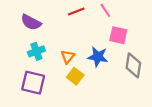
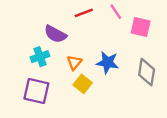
purple semicircle: (31, 22) -> (55, 34), moved
pink square: (118, 35) -> (141, 27), moved

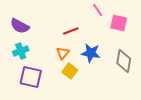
red line: (84, 13) -> (71, 31), moved
purple semicircle: (55, 34) -> (20, 26), moved
cyan cross: (40, 57) -> (21, 51), moved

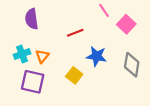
pink square: (119, 23) -> (126, 24), turned 30
purple semicircle: (20, 26) -> (32, 19), moved, turned 54
orange triangle: (63, 53) -> (42, 56), moved

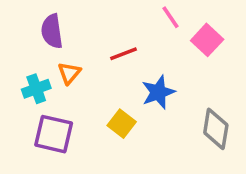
orange triangle: (42, 56) -> (69, 73), moved
blue star: (97, 56) -> (158, 92), turned -30
gray diamond: (132, 65) -> (216, 129), moved

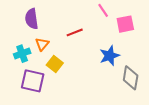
pink square: (207, 40) -> (125, 24), turned 36
blue star: (158, 92) -> (110, 56), moved
yellow square: (122, 124) -> (55, 64), moved

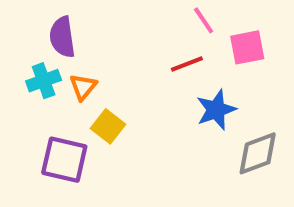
red line: (75, 32) -> (187, 64), moved
cyan cross: (22, 54) -> (44, 81), moved
gray diamond: (131, 78) -> (258, 153), turned 60

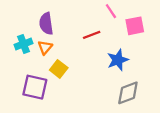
purple semicircle: (62, 37) -> (46, 24), moved
red line: (187, 64) -> (92, 35), moved
gray diamond: (258, 153) -> (128, 93), moved

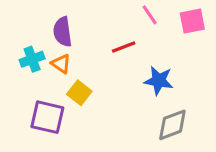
pink square: (135, 26) -> (192, 21), moved
orange triangle: (45, 47) -> (61, 64), turned -35
blue star: (118, 60) -> (159, 81), turned 30

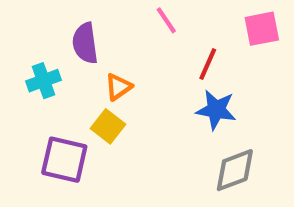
pink line: (150, 15) -> (166, 20), moved
red line: (124, 47) -> (208, 64), moved, turned -45
orange triangle: (61, 64) -> (118, 87), moved, turned 50

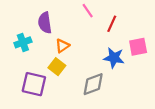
pink square: (262, 29) -> (138, 47), moved
red line: (208, 64) -> (112, 24), moved
gray diamond: (235, 170) -> (93, 84), moved

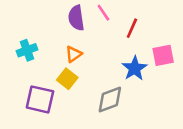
purple semicircle: (45, 23) -> (76, 18), moved
blue star: (114, 58) -> (135, 68), turned 30

